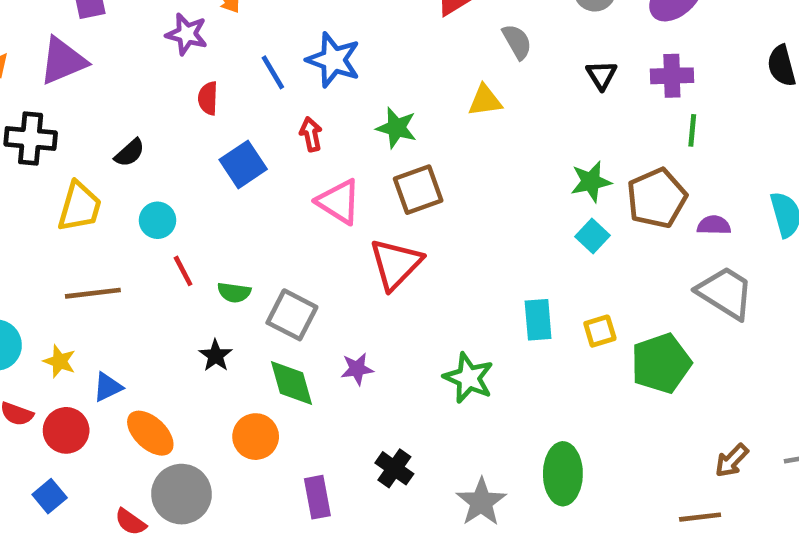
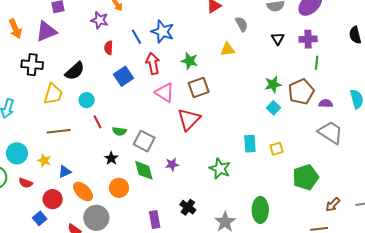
red arrow: (311, 134) -> (153, 63), size x1.5
black semicircle: (130, 153) -> (75, 71), size x1.5
green pentagon: (661, 363) -> (306, 177), moved
red circle: (66, 430) -> (53, 199), moved
orange circle: (256, 437) -> (119, 188), moved

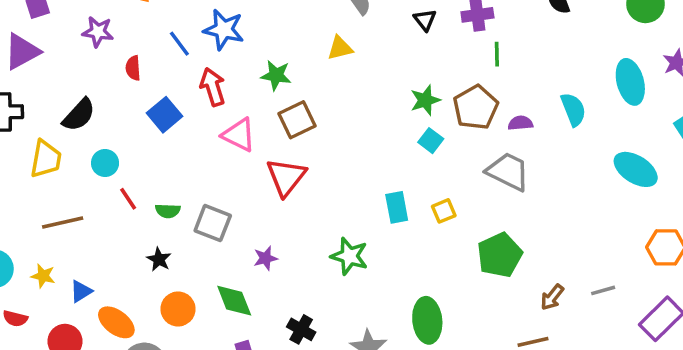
purple star: (100, 20) -> (98, 32), moved
gray trapezoid: (330, 132) -> (508, 171), moved
green diamond: (144, 170) -> (234, 301), moved

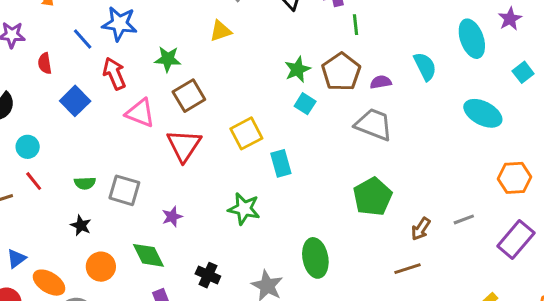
red line: (128, 199) -> (34, 181), moved
yellow square: (444, 211) -> (246, 133), moved, size x1.5

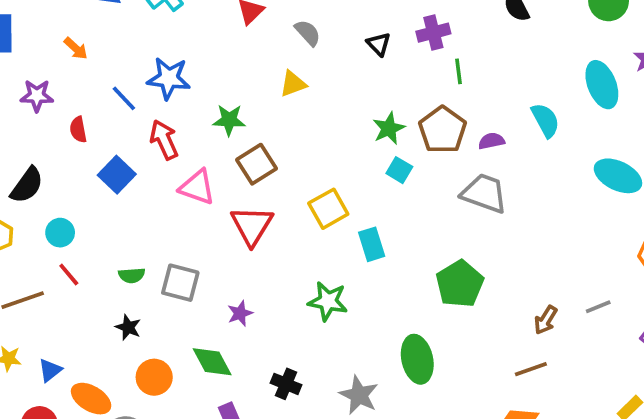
green pentagon: (373, 197) -> (460, 284), moved

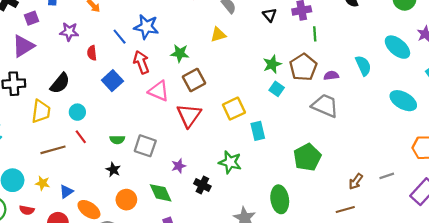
cyan ellipse: (602, 85) -> (397, 47), turned -32
black cross: (286, 384) -> (202, 185), moved

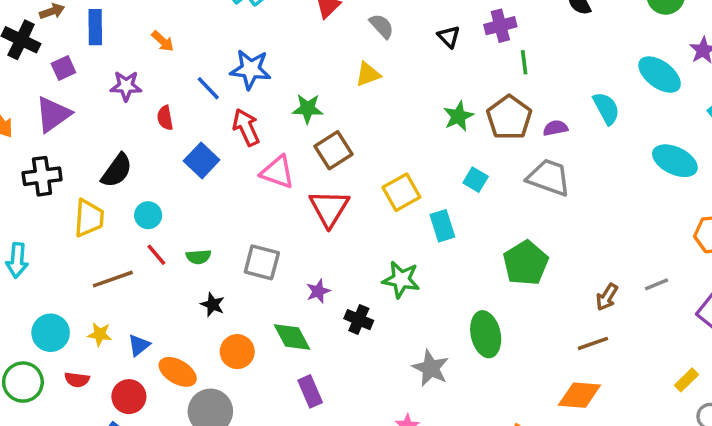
cyan square: (277, 89) -> (476, 180), moved
green semicircle: (117, 140) -> (198, 257), moved

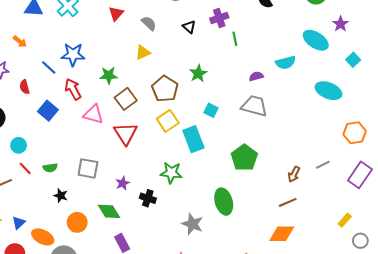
cyan semicircle: (606, 108) -> (286, 63), turned 108
brown pentagon: (509, 118) -> (165, 89), moved
cyan rectangle: (442, 226) -> (193, 139), size x1.4

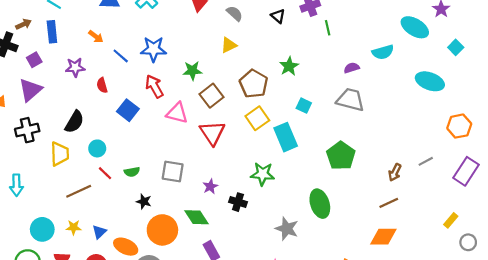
blue line: (49, 68) -> (121, 56), moved
orange circle: (77, 222) -> (162, 230), size x1.4

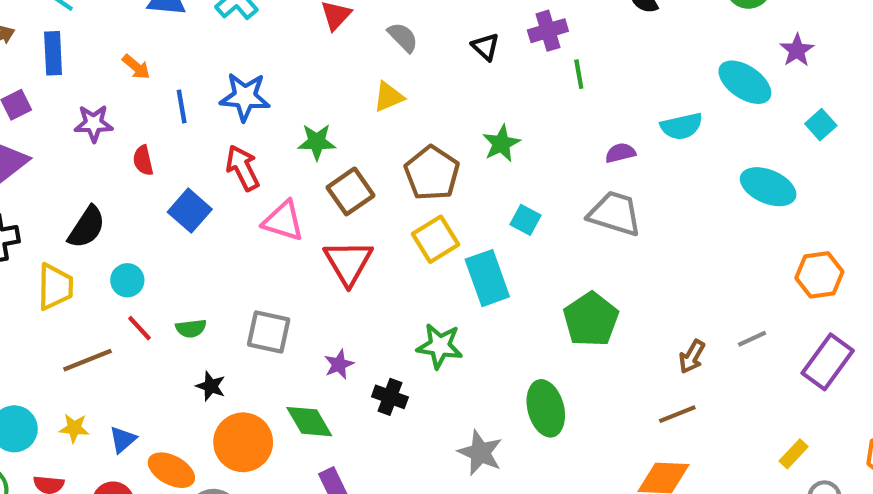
blue line: (121, 56) -> (182, 106), turned 36

